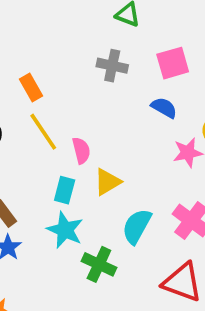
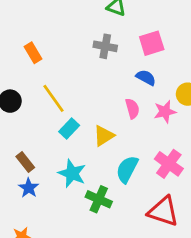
orange rectangle: (31, 87) -> (33, 53), moved
pink semicircle: (81, 150) -> (132, 109), moved
cyan rectangle: (65, 190) -> (69, 128), moved, turned 30

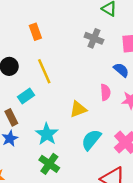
cyan rectangle: (69, 128) -> (26, 96), moved
green cross: (99, 199) -> (49, 164), moved

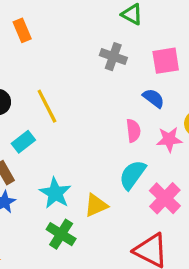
orange rectangle: (35, 32) -> (22, 30), moved
yellow triangle: (78, 109) -> (96, 205), moved
cyan semicircle: (91, 140) -> (133, 175), moved

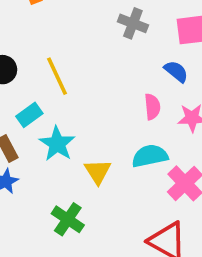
cyan semicircle: (133, 175) -> (150, 156), turned 40
cyan star: (55, 193) -> (57, 144), moved
yellow triangle: (96, 205) -> (98, 172), moved, turned -40

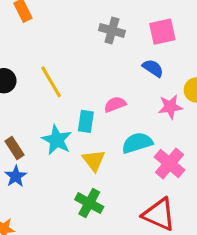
pink semicircle: (152, 107) -> (115, 104), moved, turned -100
cyan rectangle: (29, 115) -> (86, 121), moved, turned -40
green cross: (68, 219) -> (89, 203), moved

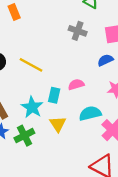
blue semicircle: (153, 68) -> (105, 60), turned -63
yellow line: (51, 82) -> (31, 65), turned -35
green cross: (89, 203) -> (24, 136), moved, turned 30

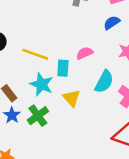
yellow line: (31, 65) -> (35, 54), moved
cyan semicircle: (90, 113) -> (104, 82), turned 140

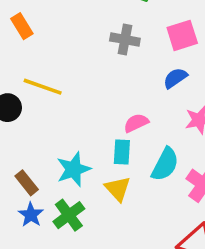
yellow line: (35, 54) -> (43, 87), moved
cyan rectangle: (63, 68) -> (122, 152), moved
cyan star: (41, 84) -> (74, 169), turned 30

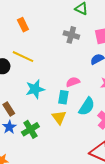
orange rectangle: (22, 26) -> (23, 25), moved
cyan star: (74, 169) -> (35, 89), moved

